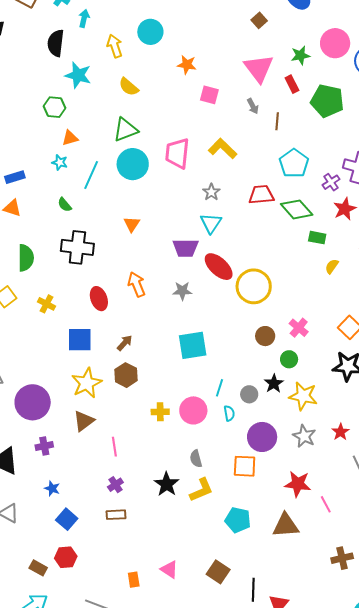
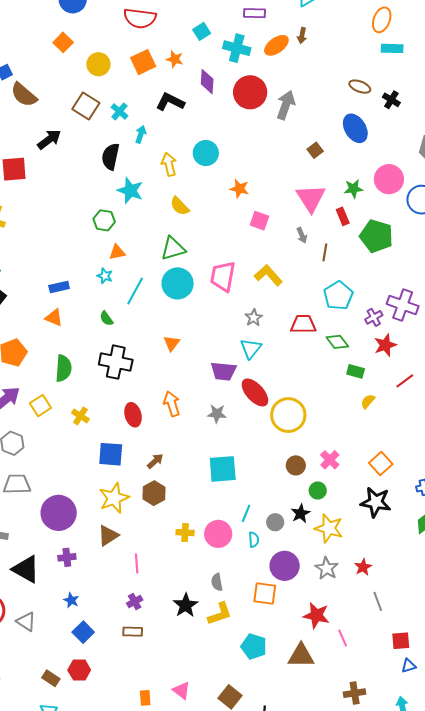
green diamond: (297, 209) -> (337, 342), size x0.7

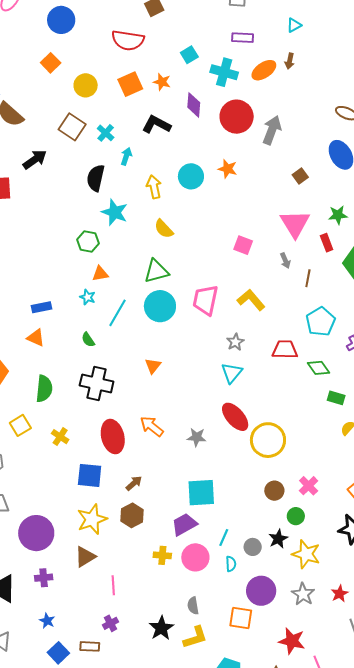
orange star: (239, 189) -> (228, 169), moved
purple trapezoid: (223, 371) -> (184, 524), moved, turned 144
orange arrow: (172, 404) -> (152, 426), turned -35
red ellipse: (133, 415) -> (113, 437), size x1.4
brown rectangle: (133, 632) -> (90, 646), moved

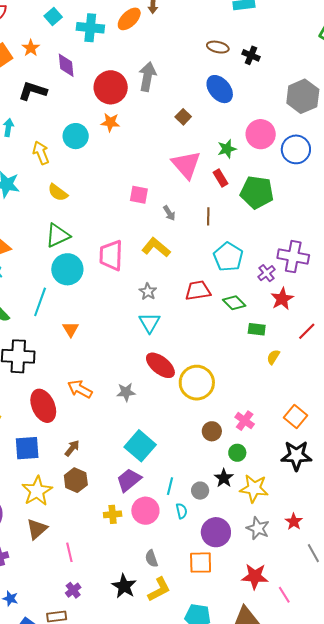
orange star: (162, 82) -> (31, 48), turned 30
red circle: (237, 117) -> (111, 87), moved
gray arrow: (285, 261) -> (169, 213), moved
cyan line: (117, 313) -> (40, 302), moved
cyan square: (201, 493) -> (140, 446), turned -36

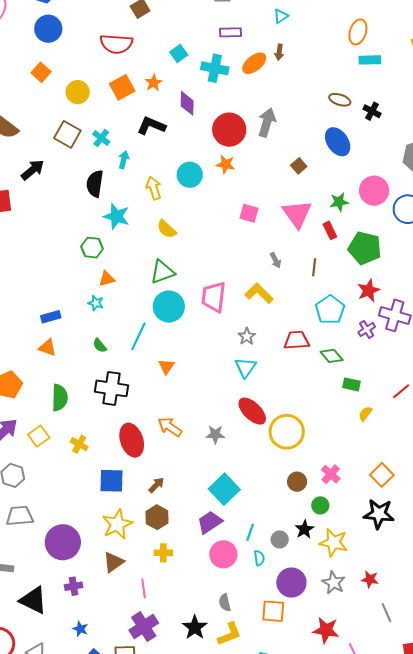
pink square: (139, 195) -> (249, 213), moved
red star: (282, 299) -> (369, 290), moved
yellow cross: (113, 514) -> (163, 553), moved
red star: (294, 522) -> (370, 579), turned -30
purple cross: (73, 590) -> (144, 627), size x1.8

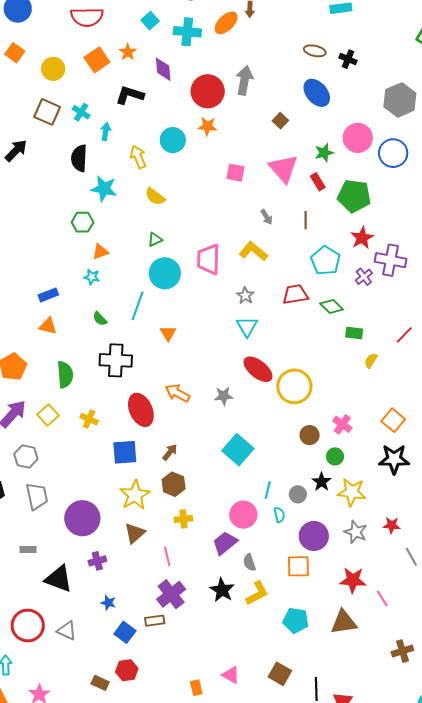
green triangle: (162, 272) -> (155, 240), size x0.6
gray trapezoid: (20, 516) -> (37, 496), turned 88
purple trapezoid: (210, 522) -> (225, 543), moved

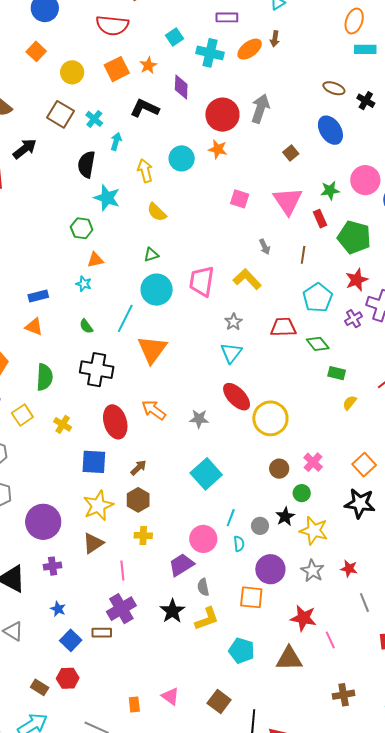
orange triangle: (168, 333) -> (152, 349), size x1.8

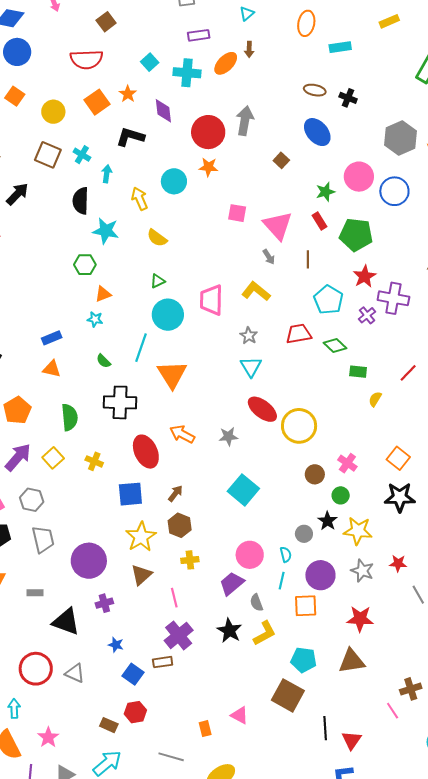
orange ellipse: (354, 21) -> (306, 23), moved
pink triangle: (288, 201) -> (278, 226), moved
cyan line: (231, 518) -> (282, 581), moved
pink line: (330, 640) -> (393, 711), moved
brown square: (219, 702) -> (288, 695), moved, size x1.4

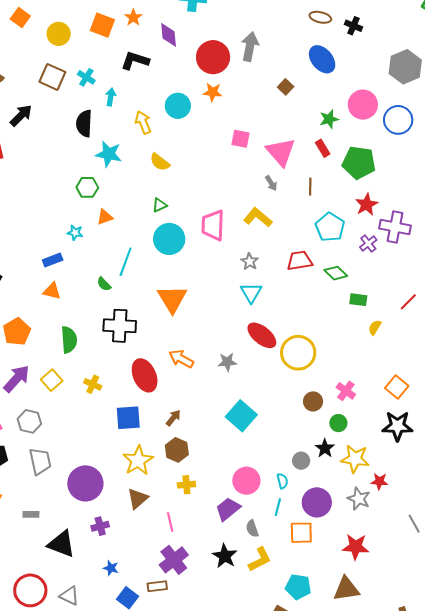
orange square: (97, 102) -> (102, 25), turned -35
cyan star: (95, 319) -> (75, 233), moved
cyan line: (141, 348) -> (126, 262), moved
red star: (398, 563) -> (379, 481), moved

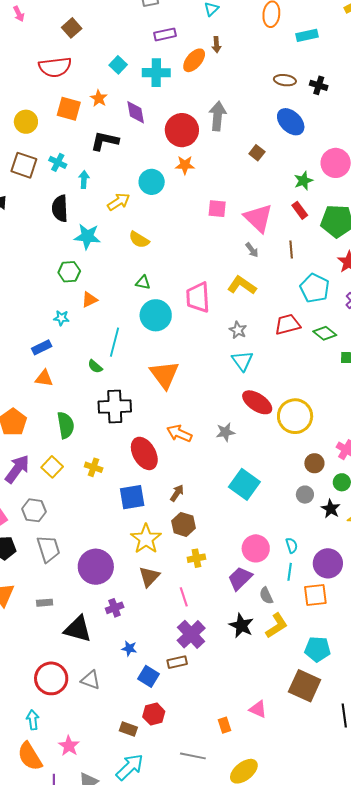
yellow arrow: (143, 122) -> (119, 202), turned 85
green triangle: (160, 205) -> (143, 283), turned 42
gray circle: (301, 461) -> (305, 495), moved

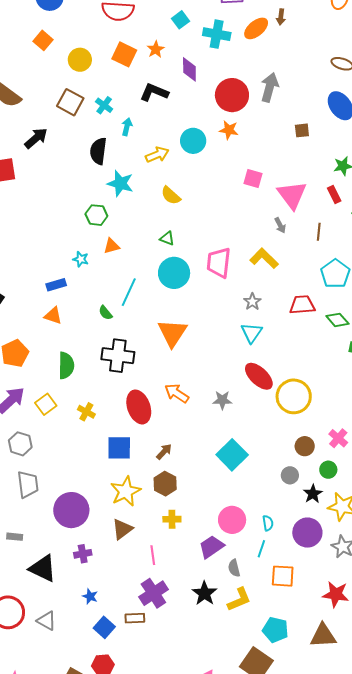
brown square: (257, 153) -> (302, 130), turned 35
purple circle: (328, 563) -> (307, 533), moved

